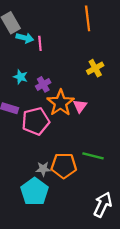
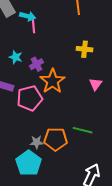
cyan arrow: (25, 38) -> (28, 16), moved
yellow cross: (95, 68) -> (85, 49), turned 35
pink triangle: (80, 106) -> (96, 84), moved

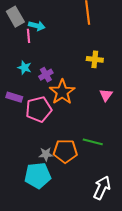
pink line: (34, 26) -> (29, 36), moved
cyan pentagon: (29, 163) -> (38, 176), turned 30

